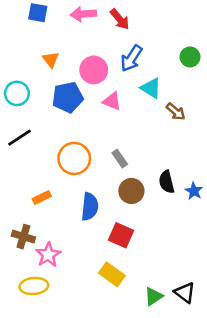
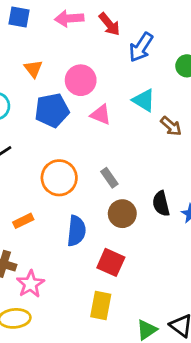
blue arrow: (131, 58) -> (141, 47), moved
yellow rectangle: (112, 274) -> (101, 305), turned 65

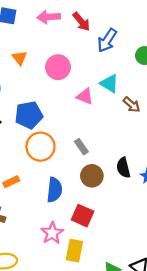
blue pentagon: (52, 110) -> (29, 115), moved
pink triangle: (101, 115) -> (85, 96), moved
pink star: (30, 284) -> (52, 233), moved

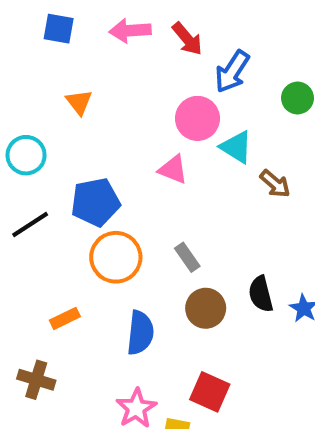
pink circle: (58, 67) -> (197, 118), moved
pink triangle: (85, 96) -> (173, 169), moved
red square: (83, 216) -> (210, 392), moved

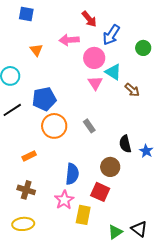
pink arrow: (130, 31) -> (69, 40), moved
pink triangle: (173, 169) -> (95, 83), moved, turned 35
brown circle: (206, 308) -> (110, 167), moved
blue semicircle: (140, 333) -> (72, 174), moved
brown cross: (36, 380) -> (26, 190), moved

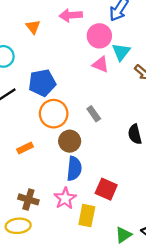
cyan triangle: (113, 72) -> (121, 52), turned 36
pink triangle: (95, 83) -> (101, 64), turned -35
brown circle: (110, 167) -> (70, 141), moved
brown cross: (26, 190) -> (28, 199), moved

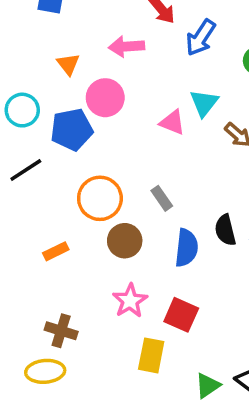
pink circle: (99, 36) -> (105, 98), moved
blue pentagon: (42, 83) -> (72, 129), moved
blue semicircle: (74, 169) -> (186, 248), moved
pink star: (65, 198) -> (130, 301), moved

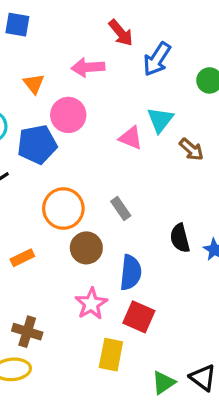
blue semicircle: (186, 248) -> (131, 273), moved

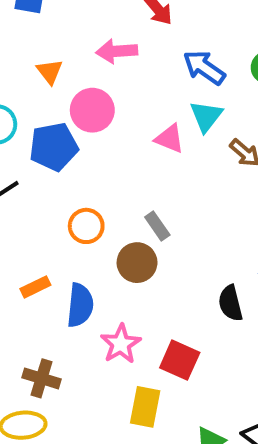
blue arrow: (157, 59) -> (204, 67), moved, turned 92
orange circle: (63, 209) -> (86, 226), size x0.7
black semicircle: (180, 238) -> (230, 303), moved
brown circle: (86, 248) -> (137, 263), moved
blue semicircle: (131, 273) -> (80, 305), moved

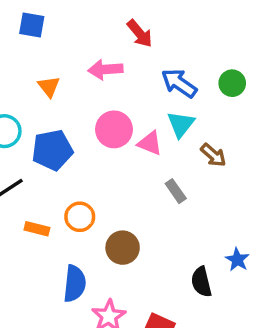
pink circle: (92, 110) -> (114, 129), moved
gray rectangle: (157, 226) -> (176, 191), moved
orange rectangle: (35, 287) -> (37, 229), moved, turned 40

